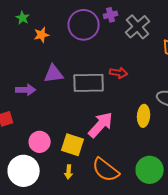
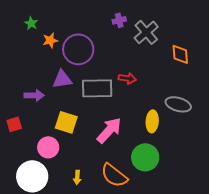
purple circle: (84, 25) -> (78, 49), moved
yellow square: (73, 145) -> (66, 122), moved
green circle: (150, 170) -> (145, 157), moved

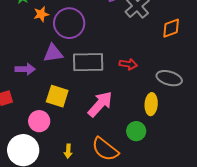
orange diamond: (180, 54) -> (171, 28), turned 75
red arrow: (127, 78) -> (128, 64), moved
yellow ellipse: (152, 121) -> (151, 104), moved
green circle: (145, 157) -> (136, 131), size x0.7

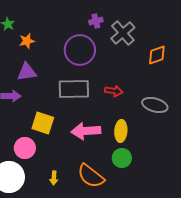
purple circle: (69, 23) -> (80, 50), moved
purple triangle: (53, 53) -> (27, 72), moved
pink arrow: (100, 104) -> (86, 131), turned -136
yellow ellipse: (151, 104) -> (121, 131), moved

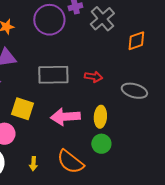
purple circle: (80, 50) -> (49, 20), moved

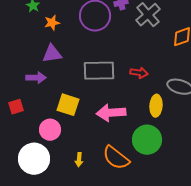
yellow ellipse: (100, 117) -> (156, 106), moved
green circle: (101, 144) -> (147, 140), size x1.5

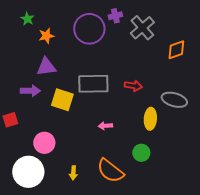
yellow square: (68, 105) -> (62, 100), moved
pink arrow: (111, 113) -> (105, 126), size x0.5
green circle: (147, 140) -> (141, 153), size x0.6

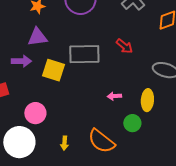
red arrow: (133, 86) -> (124, 46), moved, turned 30
yellow ellipse: (150, 119) -> (147, 100), moved
pink arrow: (105, 126) -> (114, 96), moved

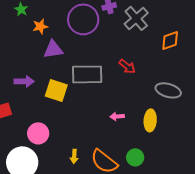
purple triangle: (37, 37) -> (53, 49), moved
green circle: (132, 123) -> (135, 157), moved
yellow arrow: (64, 143) -> (74, 156), moved

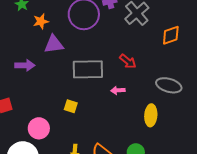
purple arrow: (24, 81) -> (25, 65), moved
yellow square: (56, 90) -> (71, 106), moved, size x0.6
pink arrow: (117, 116) -> (118, 90), moved

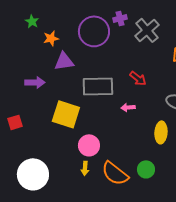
yellow square: (71, 106) -> (66, 114), moved, size x2.0
pink circle: (39, 128) -> (89, 145), moved

